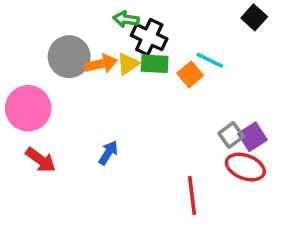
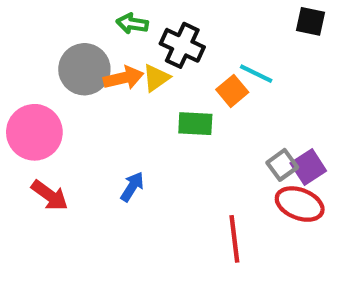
black square: (254, 17) -> (311, 21), turned -30
green arrow: (126, 19) -> (132, 24), moved
green rectangle: (155, 64) -> (195, 124), moved

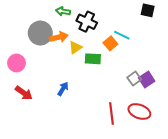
yellow triangle: (156, 78) -> (75, 47), moved
pink circle: (34, 132) -> (17, 63), size x0.7
red ellipse: (300, 204) -> (139, 112), moved

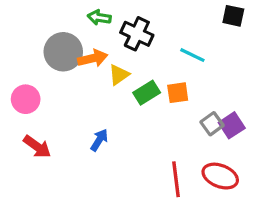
orange square: (110, 43) -> (178, 93), moved, turned 32
green rectangle: (93, 59) -> (147, 93), turned -35

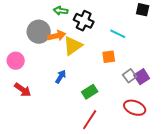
yellow triangle: (119, 75) -> (73, 46), size x1.5
green rectangle: (147, 93) -> (90, 92), moved
blue arrow: (99, 140) -> (61, 77), moved
red line: (176, 179) -> (90, 120), moved, turned 40

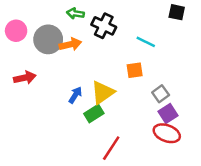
yellow triangle: (73, 46) -> (103, 92), moved
pink circle: (16, 61) -> (16, 31), moved
purple square: (142, 77) -> (168, 113), moved
red arrow: (23, 90) -> (25, 78), moved, turned -48
green rectangle: (90, 92) -> (94, 113), moved

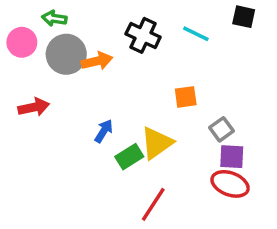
green arrow: (75, 13) -> (54, 18), moved
cyan line: (146, 42) -> (196, 34), moved
yellow triangle: (103, 92) -> (157, 143), moved
purple square: (168, 113) -> (232, 157), turned 36

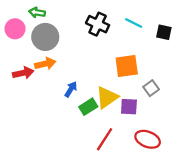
black square: (244, 17) -> (164, 32), moved
orange arrow: (97, 61) -> (45, 64), moved
orange square: (186, 97) -> (127, 66), size x1.5
purple square: (232, 157) -> (129, 107), moved
red ellipse: (230, 184) -> (148, 139), moved

